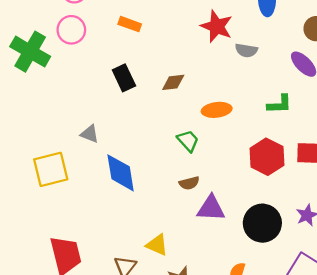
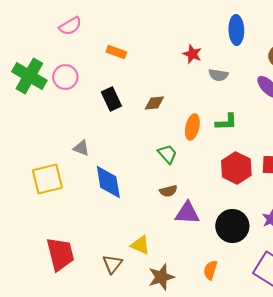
red star: (217, 26) -> (192, 54), size x0.7
pink circle: (71, 30) -> (65, 77), moved
green L-shape: (280, 104) -> (226, 122), moved
orange ellipse: (217, 110) -> (192, 127), turned -70

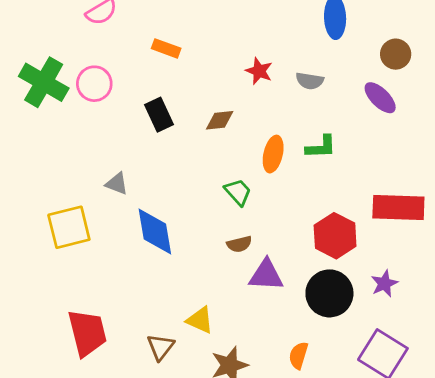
red star: (192, 54) -> (259, 71), moved
red hexagon: (236, 168) -> (335, 236), moved

